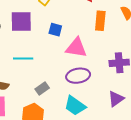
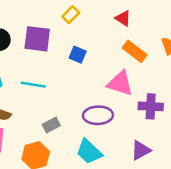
orange rectangle: (100, 21) -> (135, 51), turned -66
pink triangle: (76, 48) -> (120, 83), moved

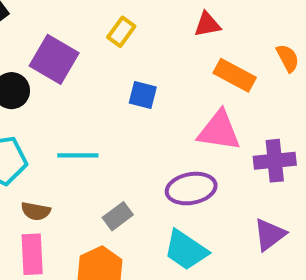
red triangle: (123, 18) -> (207, 24), turned -35
purple square: (37, 39) -> (54, 59), moved, turned 32

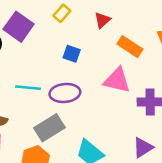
red triangle: (207, 24) -> (102, 20), moved, turned -36
purple ellipse: (191, 189) -> (65, 93), moved
gray rectangle: (118, 216) -> (49, 128), size x1.6

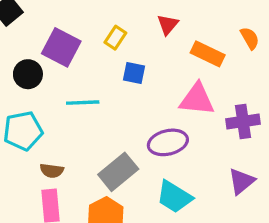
yellow rectangle: (62, 13) -> (115, 38), moved
cyan line: (28, 88) -> (83, 103), moved
purple ellipse: (65, 93) -> (168, 142), moved

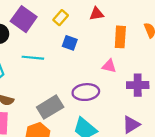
red triangle: (168, 25) -> (97, 14), turned 32
orange rectangle: (208, 54) -> (120, 37), turned 60
pink triangle: (197, 99) -> (109, 66), size x0.6

